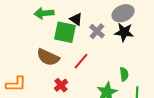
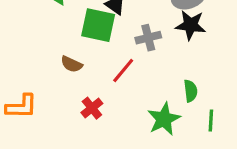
gray cross: (97, 31) -> (148, 38), moved, turned 35
brown semicircle: (48, 57) -> (72, 64), size x0.6

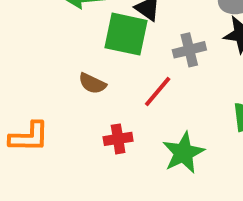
red cross: (92, 108) -> (118, 139), turned 30
green star: (164, 119) -> (183, 153), moved

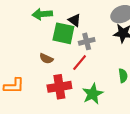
gray cross: (189, 50) -> (87, 41), moved
red cross: (118, 139) -> (59, 87), size x1.6

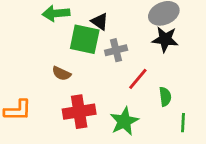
red line: (80, 63) -> (138, 79), moved

